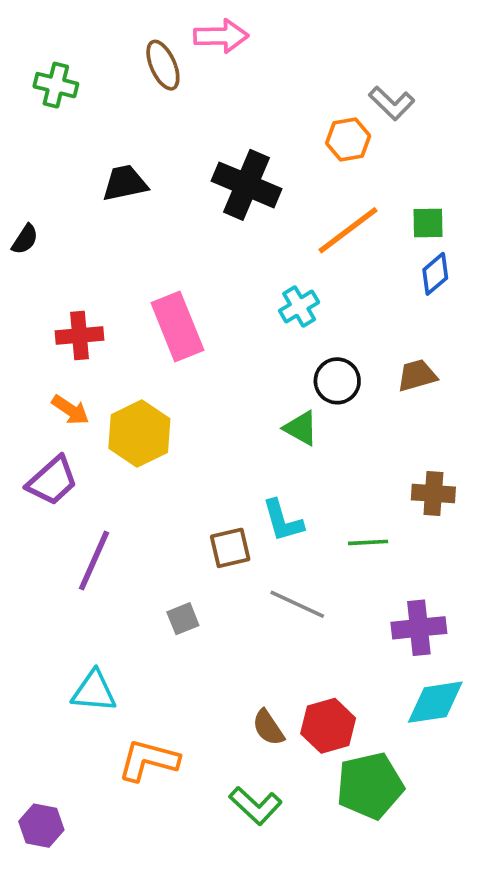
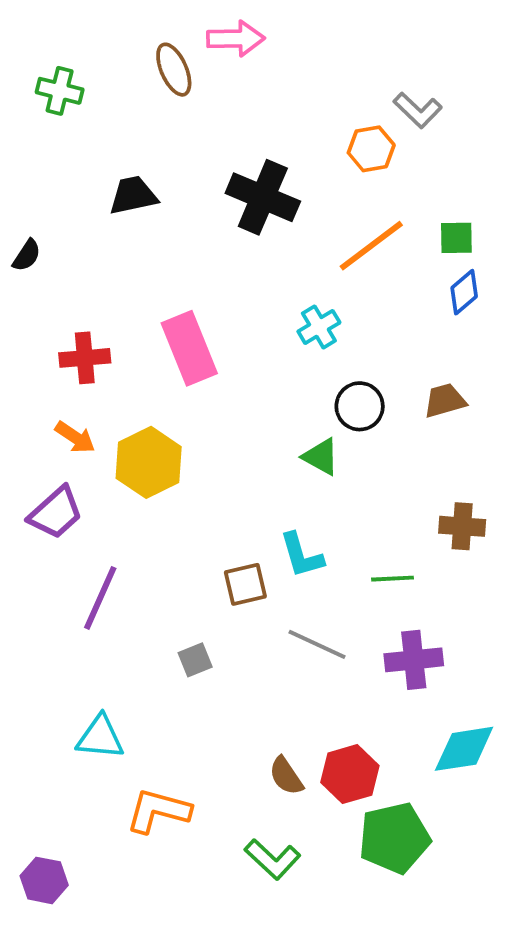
purple cross: (419, 628) -> (414, 660), moved

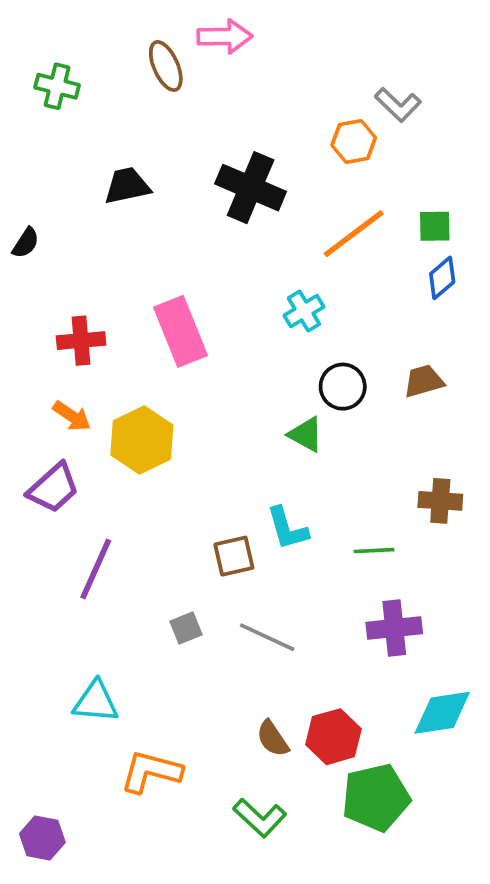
gray line: (317, 644) -> (267, 637), moved

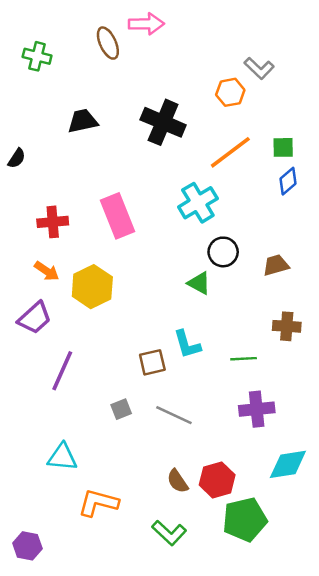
cyan cross: (304, 311) -> (198, 203), size x1.5
brown trapezoid: (424, 381) -> (276, 265), moved

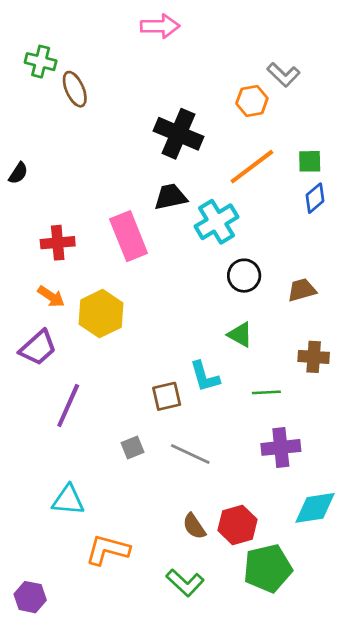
brown ellipse: (108, 43) -> (75, 89), moved
black trapezoid: (83, 121) -> (171, 197), moved
green triangle: (199, 283) -> (240, 335), moved

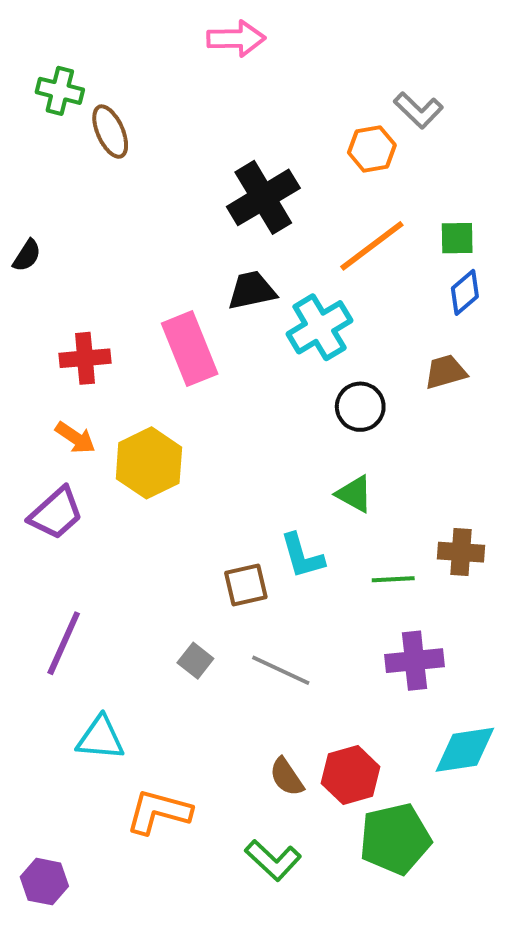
black cross: (178, 134) -> (263, 197), turned 36
brown trapezoid: (302, 290) -> (445, 372), moved
brown cross: (314, 357) -> (461, 552), moved
purple line: (68, 405) -> (64, 643), moved
gray square: (132, 447) -> (195, 661), turned -30

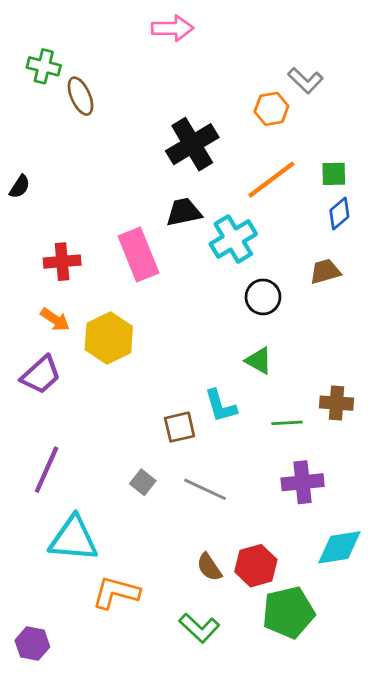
cyan triangle: (101, 738) -> (73, 539), size x1.4

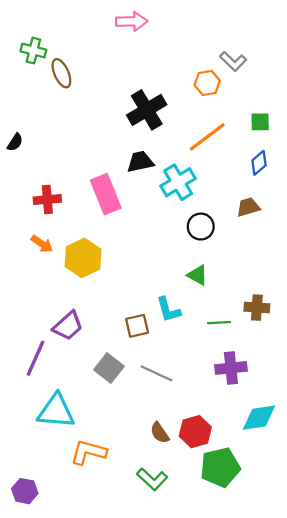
green square: (334, 174) -> (260, 122), moved
purple trapezoid: (41, 375) -> (68, 326), moved
gray square: (143, 482) -> (109, 368), size x1.5

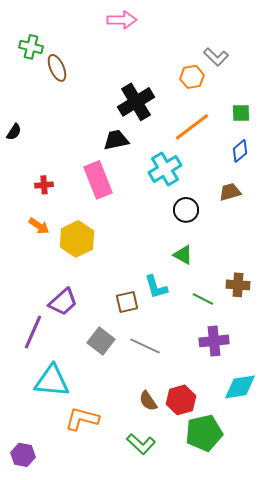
black trapezoid: (140, 162) -> (116, 140), moved
red cross: (47, 200) -> (44, 185), size x0.7
green line: (219, 323) -> (203, 299), turned 30

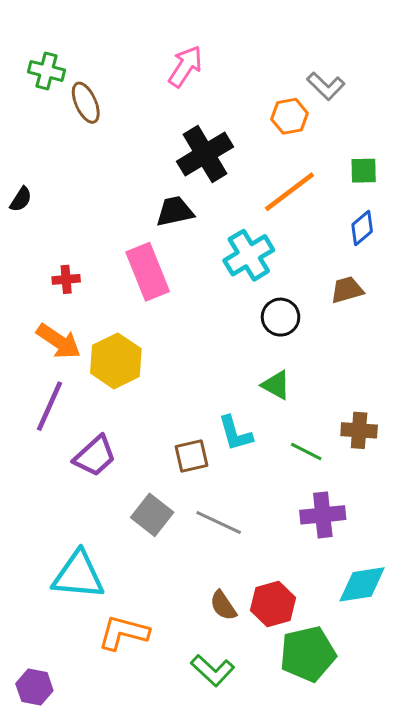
pink arrow: (122, 20) -> (185, 66), moved, turned -56
orange arrow: (39, 226) -> (59, 341), size x1.4
purple line: (33, 332) -> (50, 406), moved

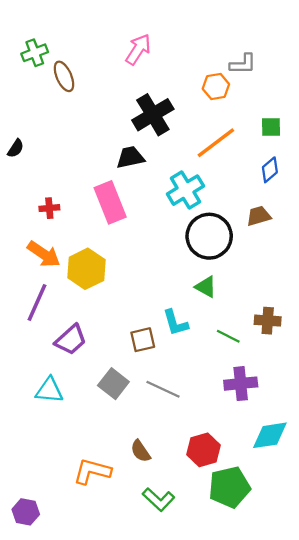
green cross: (46, 71) -> (35, 53), turned -35
gray L-shape: (326, 86) -> (243, 64), turned -44
black circle: (281, 317) -> (209, 236), size x1.6
cyan triangle: (78, 575) -> (49, 390), moved, size x0.7
brown semicircle: (223, 606) -> (140, 451), moved

